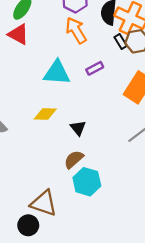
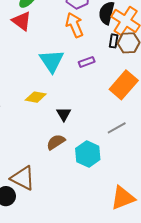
black rectangle: (121, 42) -> (114, 41), turned 32
cyan triangle: (57, 73) -> (52, 61), turned 44
cyan hexagon: (87, 182) -> (88, 154), moved

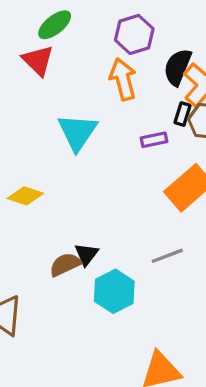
purple rectangle: (87, 62) -> (154, 140), moved
yellow diamond: (36, 97) -> (25, 196), moved
black triangle: (64, 114) -> (86, 254), moved

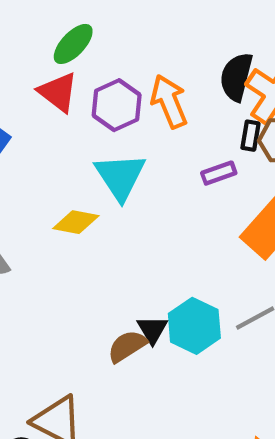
purple hexagon: (134, 34) -> (117, 105), moved
yellow diamond: (25, 196) -> (76, 222), moved
cyan hexagon: (114, 291) -> (194, 326), moved

